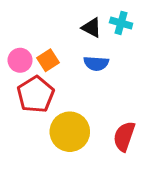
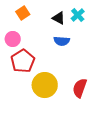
cyan cross: (121, 23) -> (78, 15), turned 32
orange square: (48, 60) -> (23, 13), moved

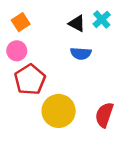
orange square: (23, 13) -> (21, 22), moved

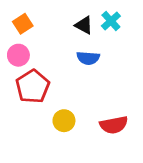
yellow circle: (59, 111) -> (64, 121), size x0.6
red semicircle: (104, 115) -> (114, 125), turned -120

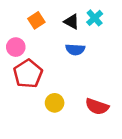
orange square: (23, 24) -> (36, 20), moved
red semicircle: (114, 125) -> (97, 106), turned 30

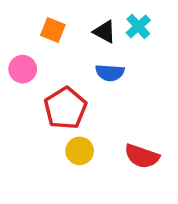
orange square: (36, 20) -> (53, 30), turned -35
red pentagon: (28, 74) -> (65, 108), moved

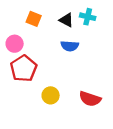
cyan cross: (138, 26) -> (88, 17), turned -35
red pentagon: (65, 108) -> (24, 68), moved

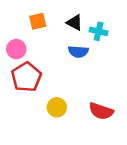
cyan cross: (88, 17) -> (99, 31), moved
orange square: (34, 19) -> (38, 21), turned -35

